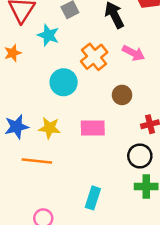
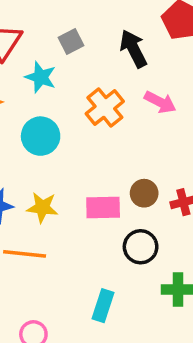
cyan circle: (64, 82) -> (41, 136), moved
brown circle: (122, 95) -> (144, 193), moved
black circle: (140, 156) -> (141, 247), moved

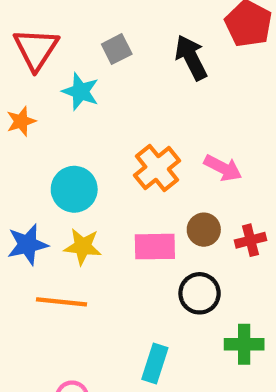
pink arrow: (160, 102) -> (223, 168), moved
orange cross: (105, 108) -> (157, 168), moved
cyan circle: (41, 136) -> (74, 189), moved

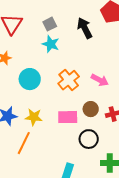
cyan star: (81, 92) -> (51, 44), moved
cyan circle: (74, 189) -> (30, 79), moved
orange line: (61, 302) -> (24, 143), turned -70

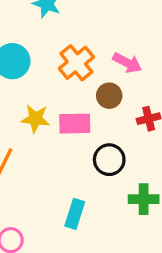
brown circle: (91, 109) -> (109, 96), moved
yellow star: (34, 117) -> (35, 119), moved

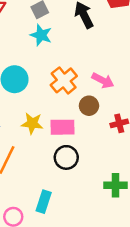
black circle: (109, 160) -> (66, 157), moved
cyan rectangle: (75, 214) -> (44, 202), moved

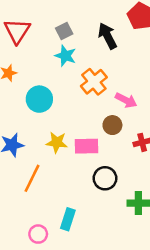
orange cross: (64, 80) -> (94, 82), moved
black circle: (66, 157) -> (105, 178), moved

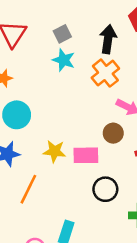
black arrow: (107, 36) -> (108, 39), turned 35
orange cross: (94, 82) -> (105, 73), moved
cyan circle: (39, 99) -> (17, 115), moved

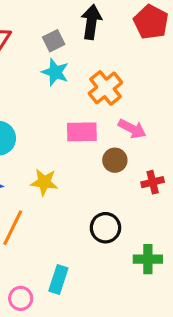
black arrow: (108, 39) -> (91, 22), moved
pink rectangle: (86, 155) -> (82, 132), moved

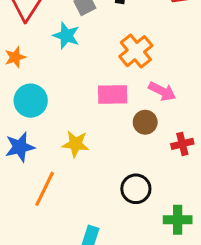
cyan star: (55, 72) -> (66, 36), moved

